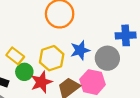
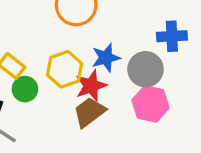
red star: (41, 82) -> (91, 86), moved
pink hexagon: (93, 82) -> (150, 104), moved

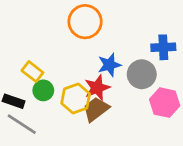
yellow hexagon: (65, 69) -> (76, 99), moved
pink hexagon: (150, 104) -> (165, 103), moved

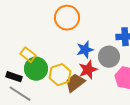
red star: (97, 88) -> (88, 70), moved
green circle: (43, 90) -> (36, 69), size x1.5

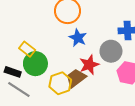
blue star: (85, 50) -> (78, 38), moved, turned -30
yellow hexagon: (60, 75) -> (60, 83), moved

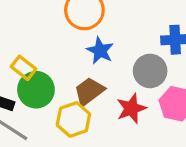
red star: (89, 65) -> (131, 108), moved
brown trapezoid: (76, 78) -> (89, 91), moved

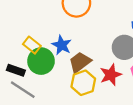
blue star: (100, 51) -> (62, 45), moved
yellow hexagon: (73, 119) -> (83, 83), moved

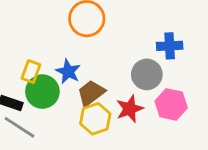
yellow rectangle: (32, 45) -> (31, 72), turned 72

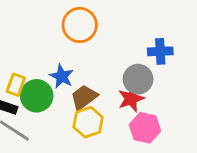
yellow rectangle: (31, 72) -> (16, 85), moved
pink hexagon: (171, 104) -> (145, 128), moved
red star: (130, 109) -> (131, 99), moved

